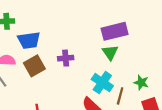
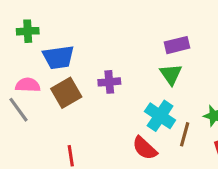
purple rectangle: (115, 31) -> (177, 45), size x0.7

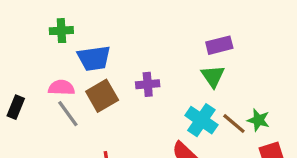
gray line: (18, 110) -> (68, 114), moved
brown line: (185, 134) -> (234, 123), moved, turned -65

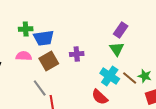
green cross: (61, 31) -> (26, 29), moved
purple rectangle: (219, 45) -> (121, 30), turned -42
gray line: (68, 114) -> (40, 88), moved

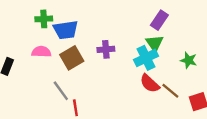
cyan cross: (110, 76) -> (146, 58), moved, turned 30
green star: (145, 76) -> (189, 60), moved
brown line: (130, 78) -> (170, 91), moved
red semicircle: (100, 97) -> (150, 83), moved

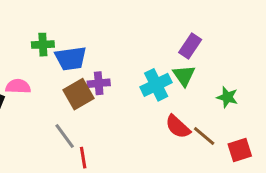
purple cross: (106, 49) -> (99, 83), moved
pink semicircle: (41, 52) -> (18, 86), moved
cyan cross: (146, 58) -> (156, 85), moved

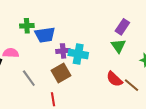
cyan cross: (156, 85) -> (78, 54), moved, turned 36
brown square: (79, 94) -> (61, 73), moved
gray line: (65, 136) -> (29, 78), moved

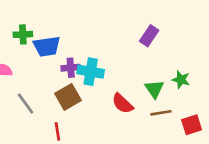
green triangle: (118, 46) -> (154, 89), moved
red semicircle: (114, 79) -> (123, 104), moved
brown line: (131, 85) -> (161, 113), turned -49

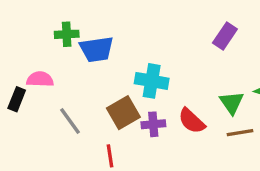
purple cross: (71, 68) -> (153, 124), moved

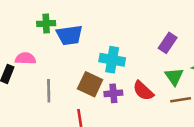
purple rectangle: (225, 36) -> (168, 43), moved
brown square: (123, 113) -> (90, 84), turned -35
gray line: (70, 121) -> (49, 91), turned 35

